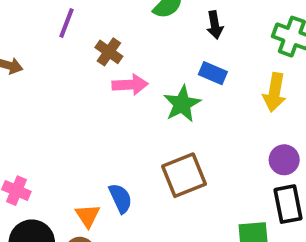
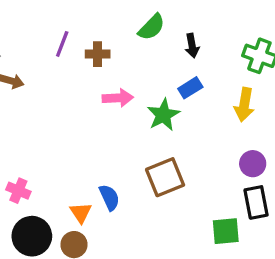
brown cross: (109, 52) -> (98, 54), moved, turned -35
blue rectangle: (213, 73) -> (190, 88), turned -55

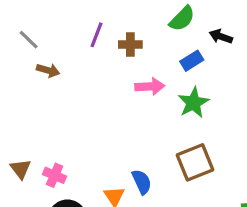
black arrow: (192, 46) -> (221, 36), turned 120
blue rectangle: (190, 88) -> (192, 61), moved

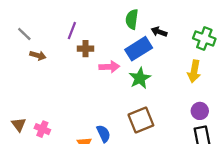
green semicircle: (182, 19) -> (132, 19), turned 144
brown cross: (130, 44) -> (85, 49), moved
blue rectangle: (192, 61) -> (139, 49), size x1.6

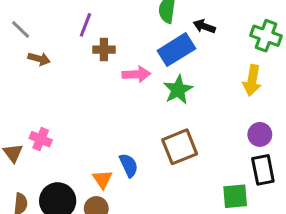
pink cross: (42, 129) -> (41, 139), moved

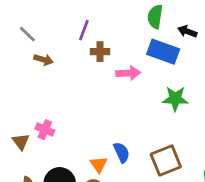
blue rectangle: (176, 50) -> (163, 52), turned 52
green star: (178, 90) -> (175, 99), moved, turned 30
brown square: (180, 147) -> (166, 160), moved

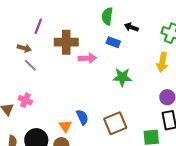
purple line: (84, 30) -> (38, 26), moved
gray line: (27, 34) -> (30, 65), moved
brown cross: (100, 52) -> (66, 42), size x1.6
blue rectangle: (163, 52) -> (113, 42), size x0.6

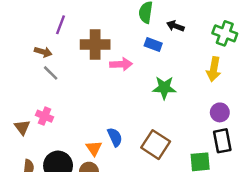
brown square: (115, 123) -> (156, 145), turned -35

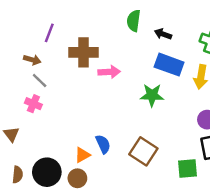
blue rectangle: (153, 44) -> (169, 65), moved, size x1.6
pink cross: (44, 116) -> (33, 104), moved
orange triangle: (94, 148) -> (82, 155), turned 35

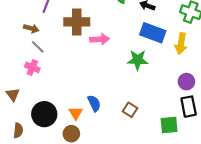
brown square: (143, 151) -> (130, 110), size x0.6
orange triangle: (82, 155) -> (76, 113), turned -32
black circle: (47, 172) -> (44, 114), moved

